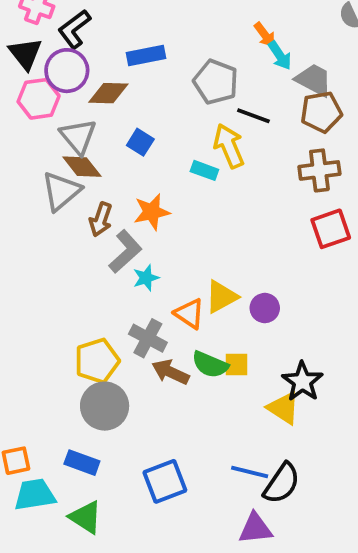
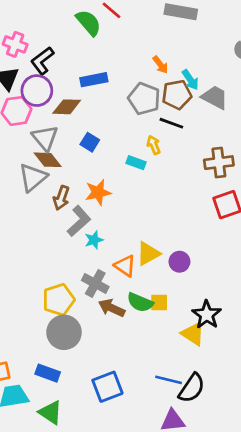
orange arrow: (265, 35) -> (160, 65), moved
brown pentagon: (321, 112) -> (177, 95), moved
yellow arrow: (229, 146) -> (154, 145), size x0.6

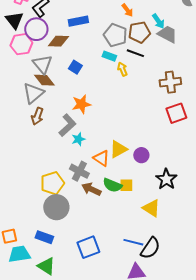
cyan arrow: (190, 80) -> (158, 21), moved
cyan rectangle: (136, 163) -> (109, 56), moved
brown arrow: (61, 198) -> (37, 116), moved
black star: (207, 315) -> (166, 179), moved

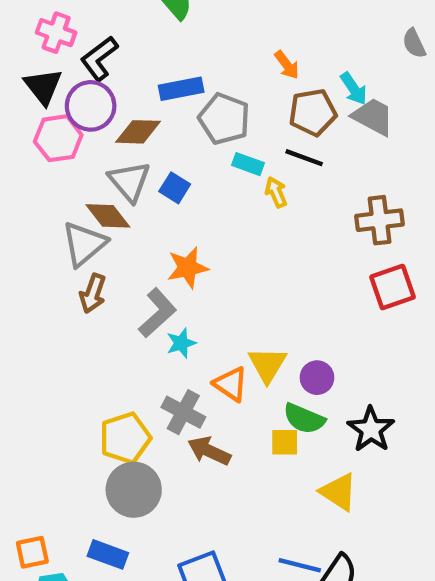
gray pentagon: (115, 35) -> (224, 119), moved
gray triangle: (42, 64) -> (129, 181), moved
yellow triangle: (118, 149) -> (267, 365), turned -30
green semicircle: (112, 185) -> (304, 419), moved

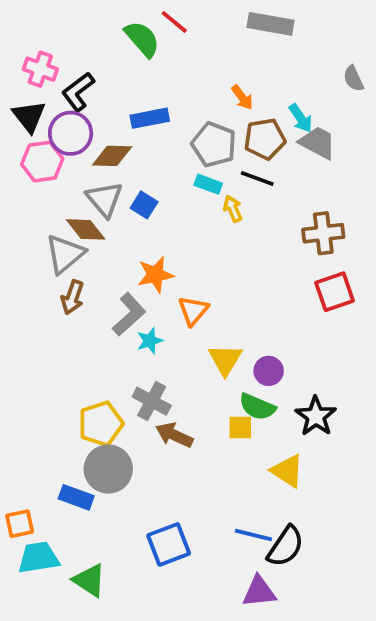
gray pentagon: (224, 119) -> (214, 145), moved
orange triangle: (231, 384) -> (193, 311), moved, turned 36
blue rectangle: (108, 554) -> (76, 497), moved

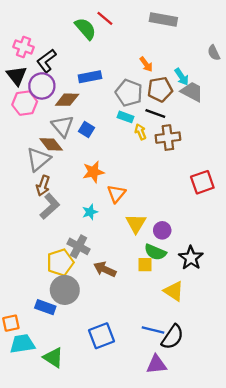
brown cross: (323, 233) -> (168, 138), moved
gray L-shape: (129, 314) -> (50, 206), moved
gray cross: (152, 401) -> (79, 246), moved

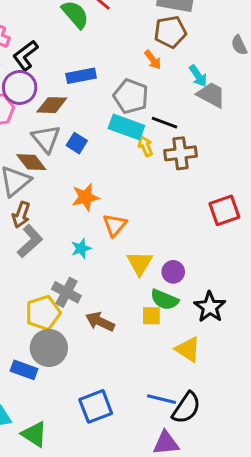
brown pentagon: (160, 89) -> (170, 32), moved
cyan rectangle: (126, 117) -> (126, 127), size x1.6

